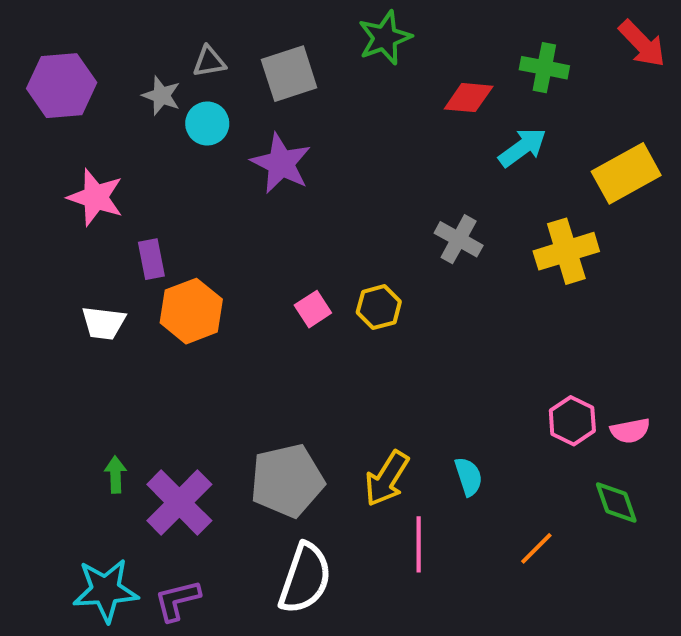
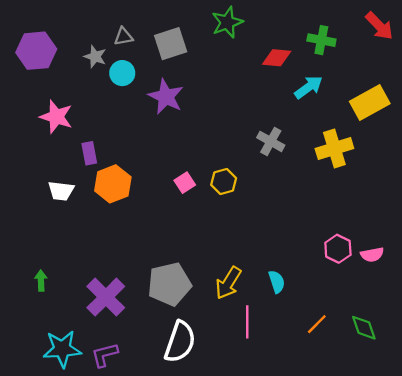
green arrow: (115, 475) -> (41, 281), moved
green diamond: (616, 503) -> (364, 328), moved

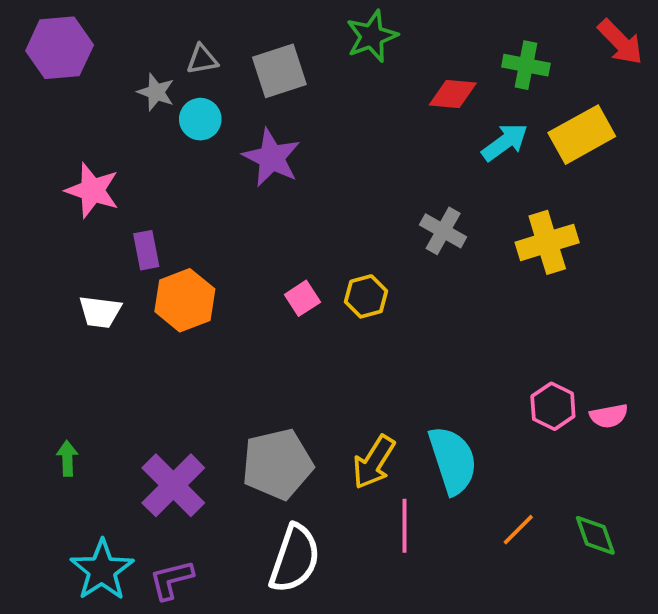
purple hexagon: (36, 51) -> (60, 48), moved
yellow rectangle: (370, 103) -> (582, 135), moved
cyan semicircle: (277, 282) -> (453, 460), size x1.8
cyan star: (62, 349) -> (102, 570), turned -30

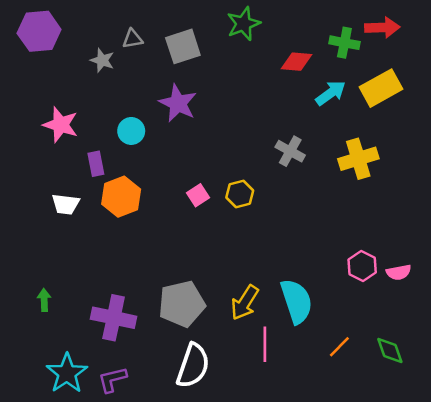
red arrow: (620, 42) -> (382, 28), moved, turned -48
cyan circle: (200, 119) -> (131, 131), moved
purple cross: (173, 485) -> (114, 318), turned -33

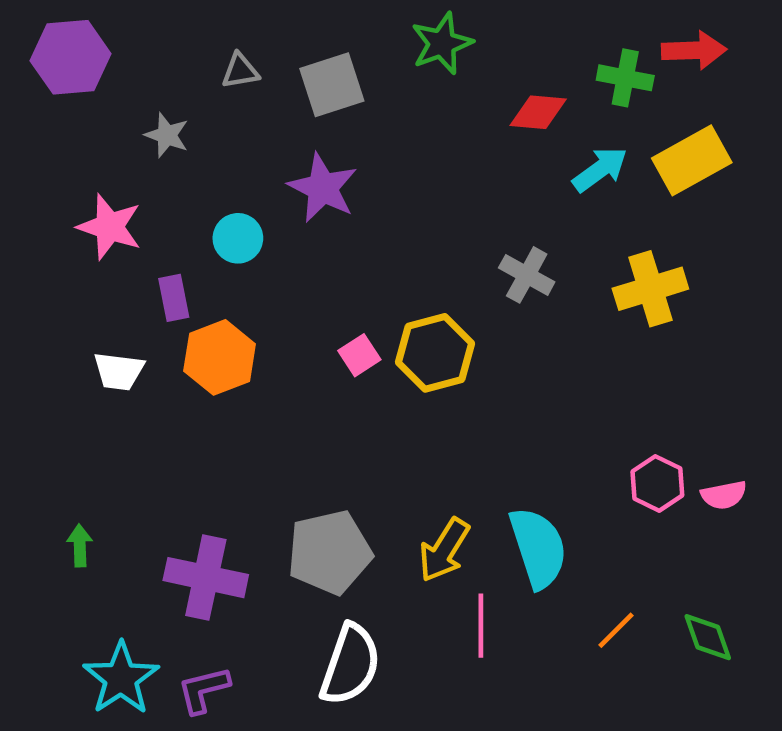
gray star: (102, 60) -> (167, 135), moved
yellow hexagon: (240, 194) -> (435, 353), size x1.5

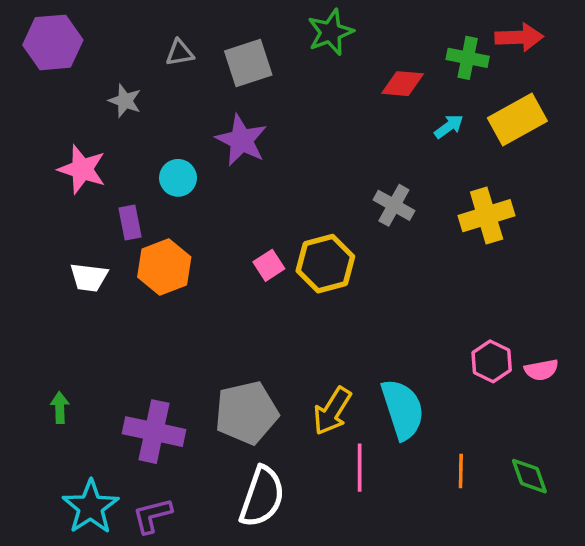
cyan arrow: (600, 170) -> (449, 126), size x0.7
orange line: (616, 630) -> (461, 471), turned -44

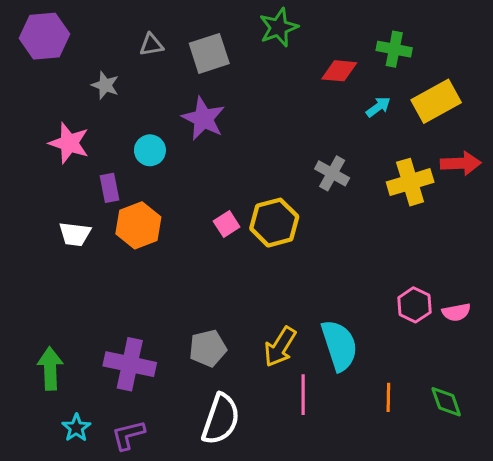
red arrow: (519, 37) -> (461, 163), moved
green arrow: (60, 408) -> (50, 369), moved, size x1.6
gray pentagon: (247, 413) -> (208, 348), size x0.7
cyan star: (91, 507) -> (76, 428), size x0.6

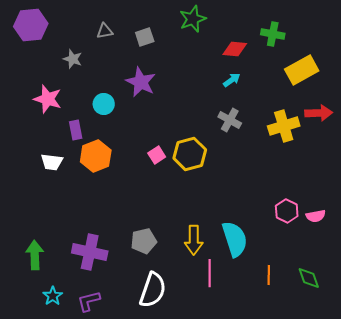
gray square: (209, 53) -> (145, 37), size x0.7
cyan arrow: (378, 107) -> (232, 80), moved
yellow arrow: (280, 347) -> (194, 240), turned -32

